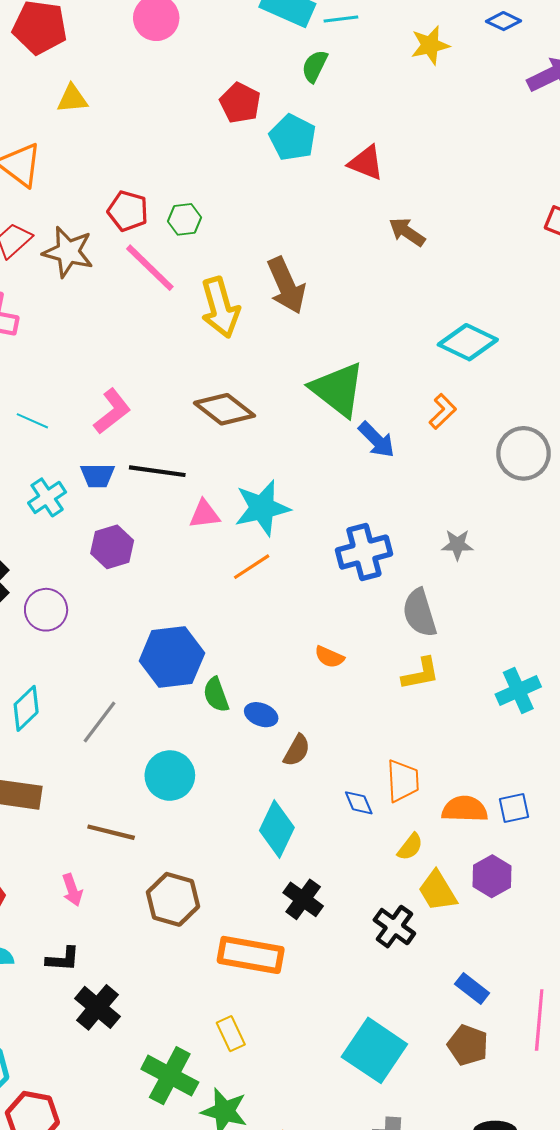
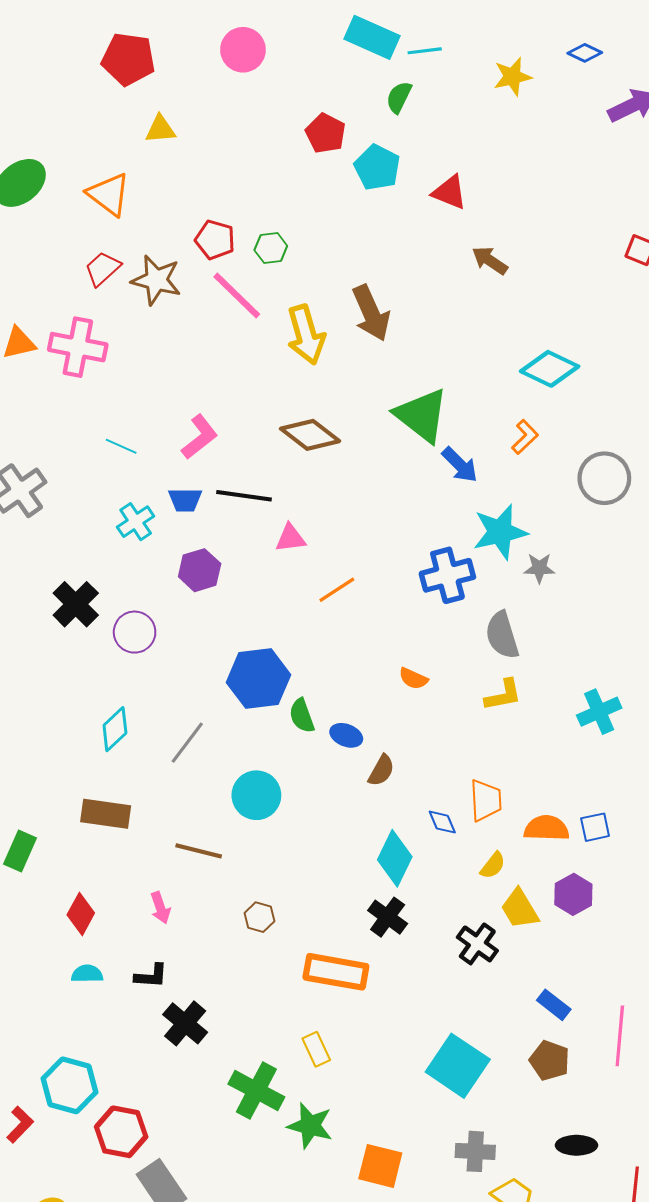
cyan star: (262, 508) -> (500, 532), moved
cyan diamond: (277, 829) -> (395, 858), moved
brown hexagon: (173, 899) -> (259, 917), size x0.6

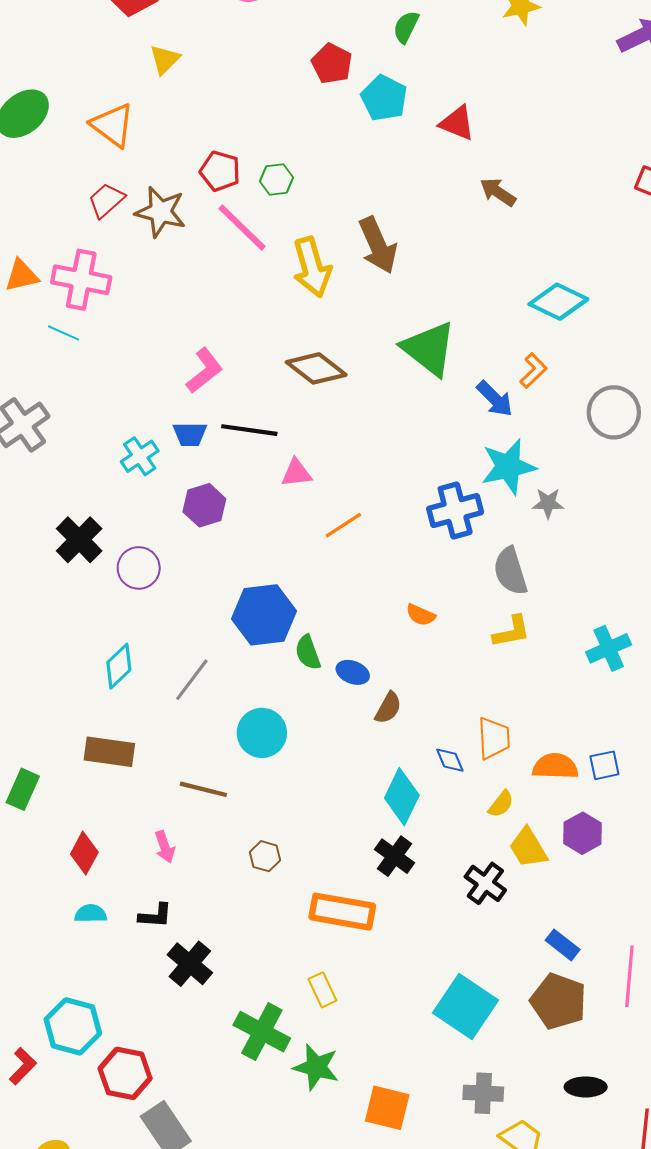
yellow triangle: (160, 129) -> (165, 59), turned -40
cyan line: (121, 446) -> (63, 333), moved
blue arrow: (460, 465) -> (495, 399), moved
brown pentagon: (550, 1061) -> (558, 1001), size x1.4

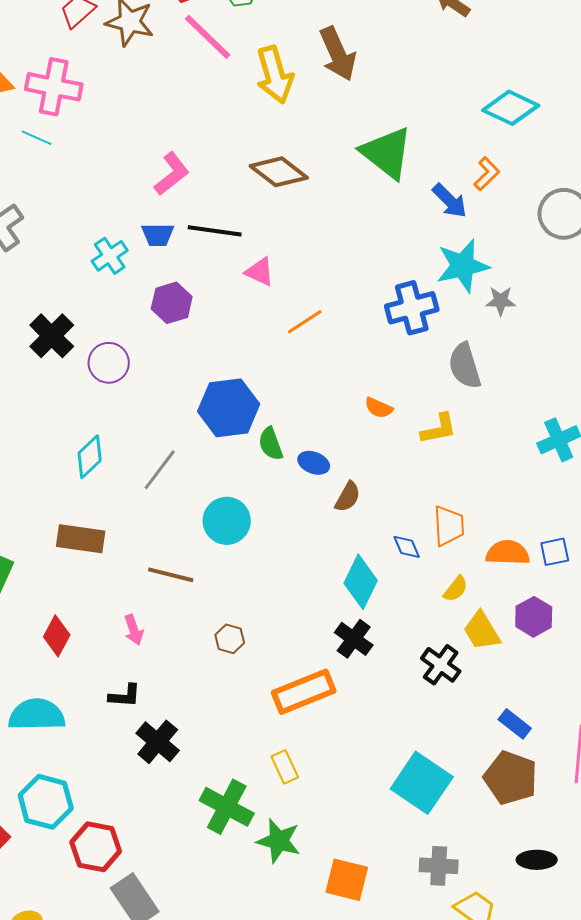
pink triangle: (296, 473) -> (260, 272), turned 32
yellow L-shape: (511, 632) -> (439, 429), moved
orange rectangle: (342, 912) -> (304, 692), turned -32
cyan semicircle: (91, 914) -> (37, 715), moved, size x1.8

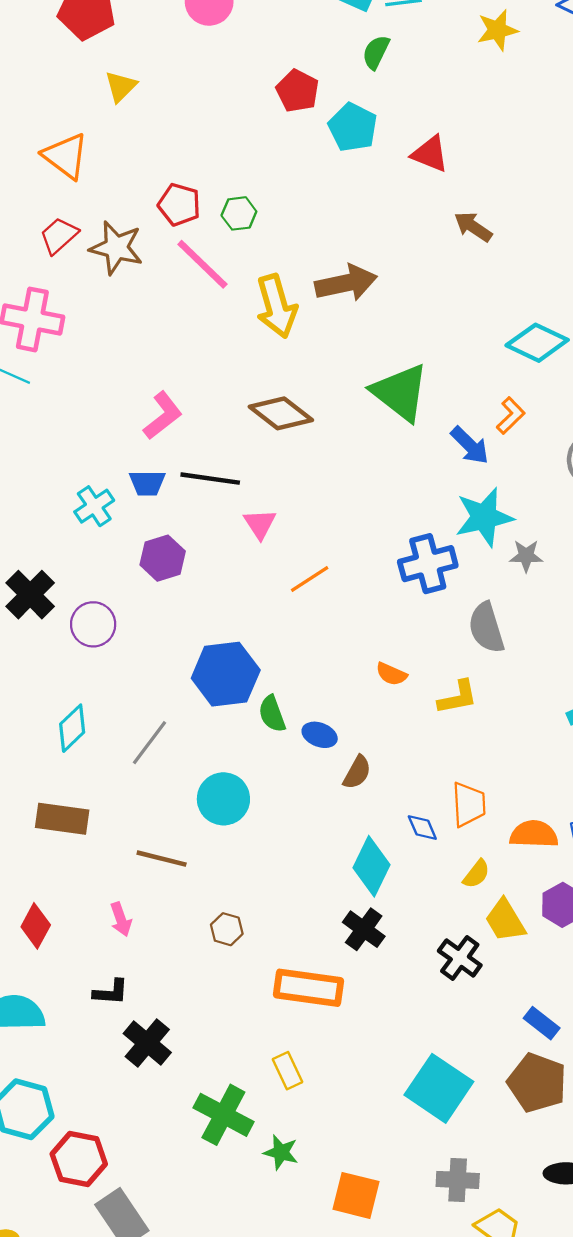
brown arrow: (338, 54) -> (346, 283), turned -78
pink triangle: (260, 272) -> (260, 524), turned 32
orange rectangle: (304, 692) -> (309, 988), turned 30
green star: (279, 841) -> (281, 1152), size x0.7

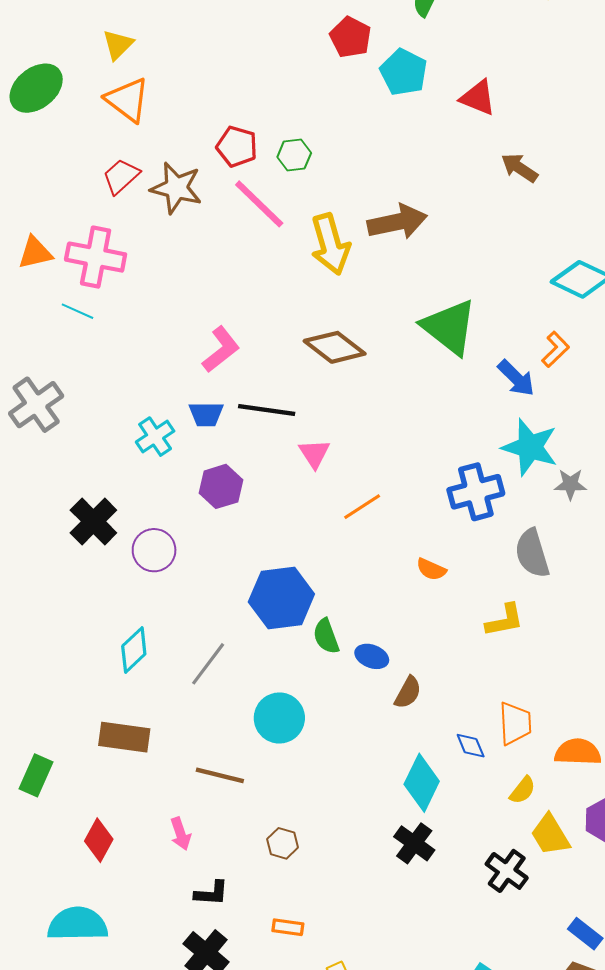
yellow triangle: (121, 86) -> (118, 45), moved
cyan star: (484, 517) -> (530, 447), turned 30
orange semicircle: (391, 674) -> (431, 569), moved
orange rectangle: (309, 988) -> (288, 927), moved, size x0.5
black L-shape: (111, 992) -> (211, 893), moved

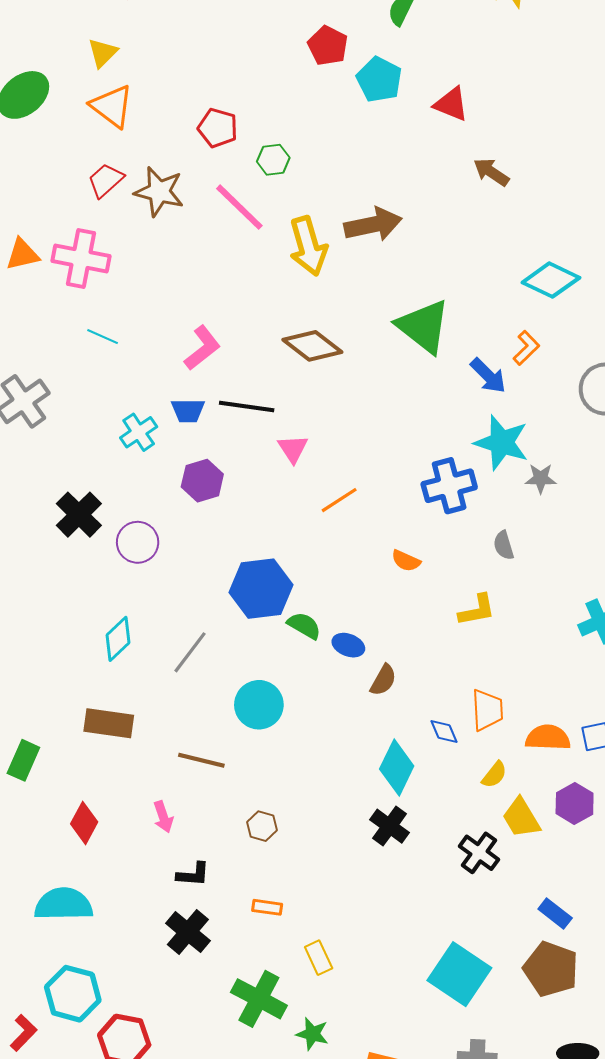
red pentagon: (237, 147) -> (218, 128), moved
cyan line: (78, 311) -> (103, 337), moved
gray semicircle: (532, 553) -> (504, 545), size x0.6
green semicircle: (326, 636) -> (304, 626), turned 140

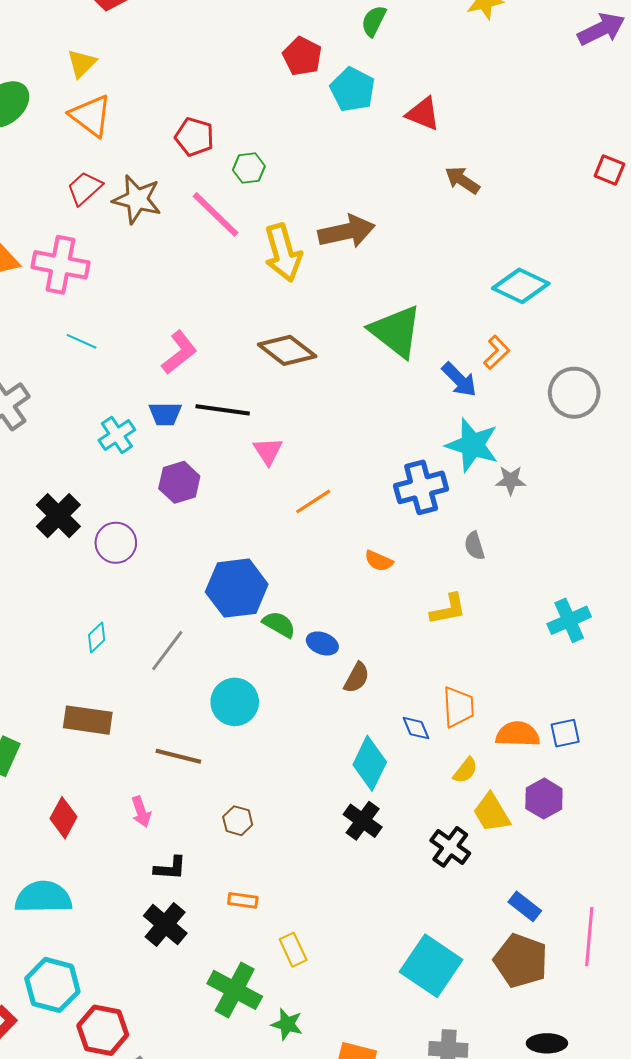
cyan diamond: (118, 639) -> (97, 637), size x0.7

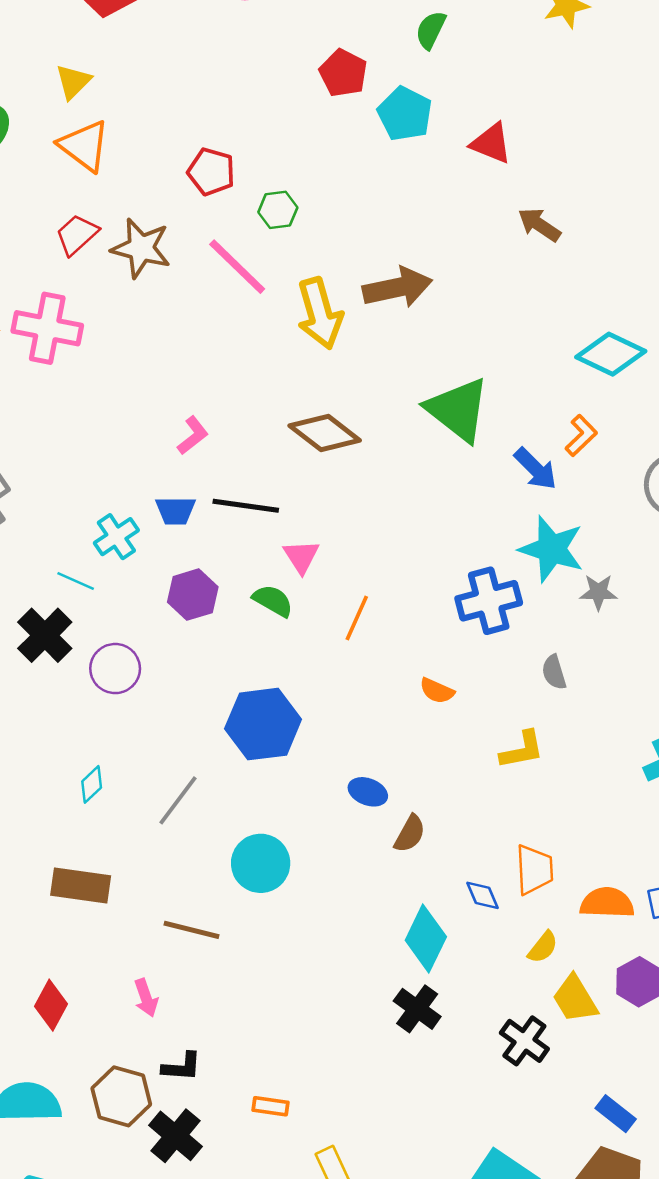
cyan line: (82, 341) -> (76, 581), moved
pink L-shape: (179, 352) -> (193, 436), size x0.7
orange line: (313, 501) -> (357, 618), turned -33
green semicircle: (279, 624) -> (273, 601), moved
brown hexagon: (238, 821) -> (121, 1096), moved, size x1.6

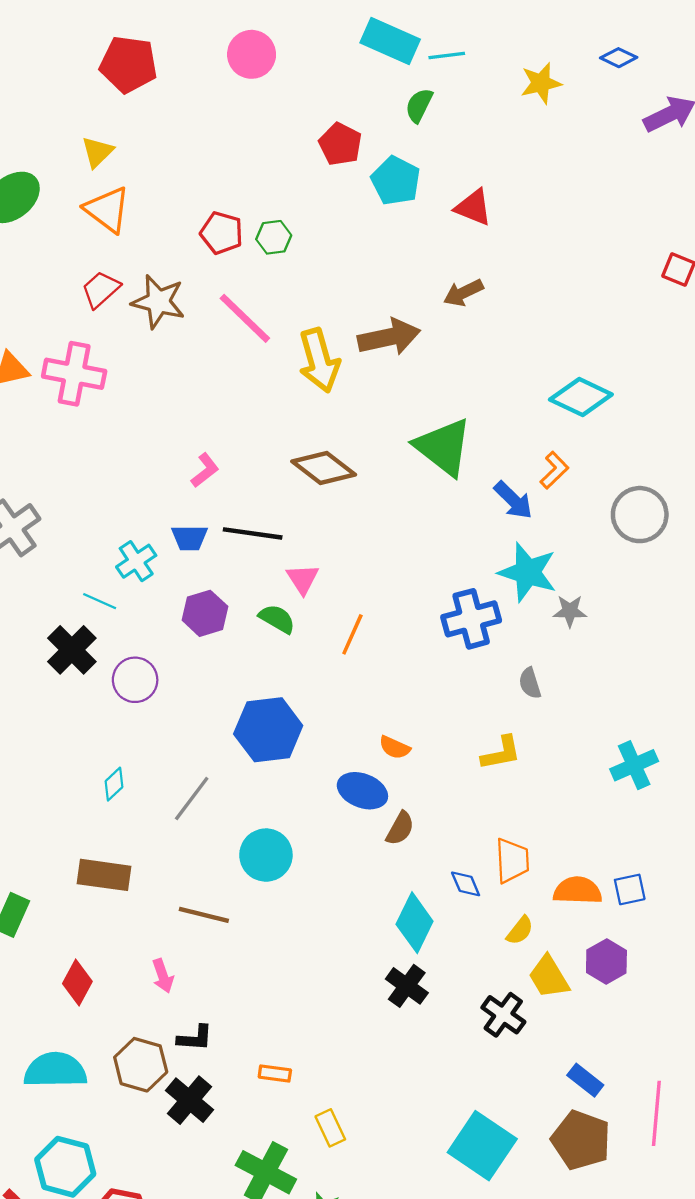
green hexagon: (278, 210) -> (274, 237), moved
brown arrow: (539, 225) -> (463, 293), moved, turned -60
orange semicircle: (437, 691) -> (395, 747), moved
blue ellipse: (368, 792) -> (362, 791), size x1.4

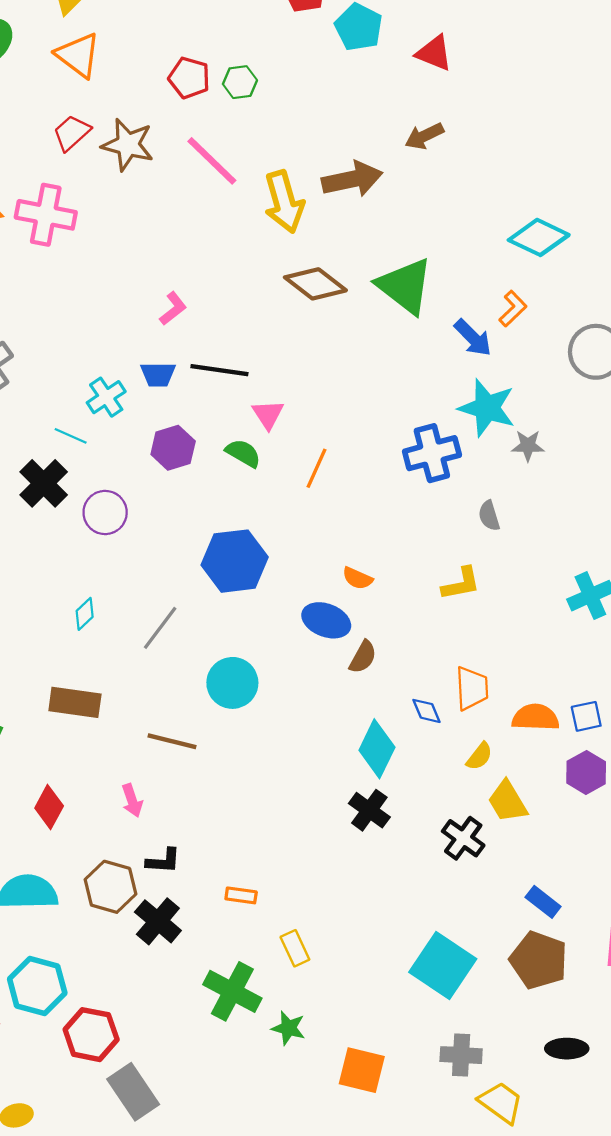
brown diamond: (324, 468) -> (315, 284), moved
purple hexagon: (606, 961) -> (586, 772), moved

